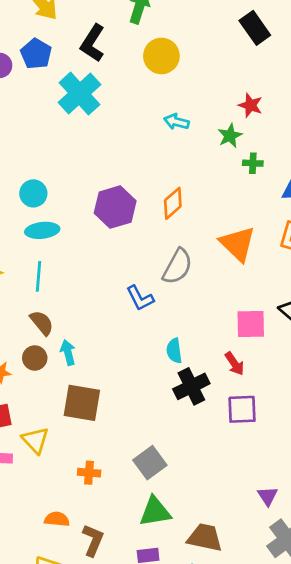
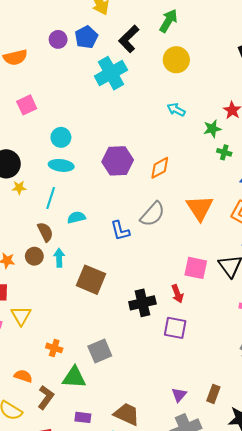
cyan semicircle: (174, 351) -> (76, 217), moved, turned 72
brown square: (82, 403) -> (91, 280), moved
green triangle: (155, 512) -> (74, 377), moved

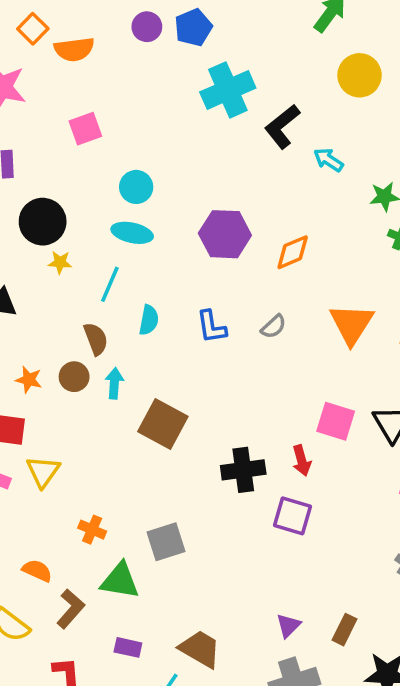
black L-shape: (129, 39) -> (282, 126), moved
yellow circle: (176, 60) -> (360, 75), moved
gray semicircle: (153, 214) -> (274, 327), size x0.6
cyan semicircle: (76, 217) -> (149, 320), turned 108
blue L-shape: (120, 231) -> (211, 327), moved

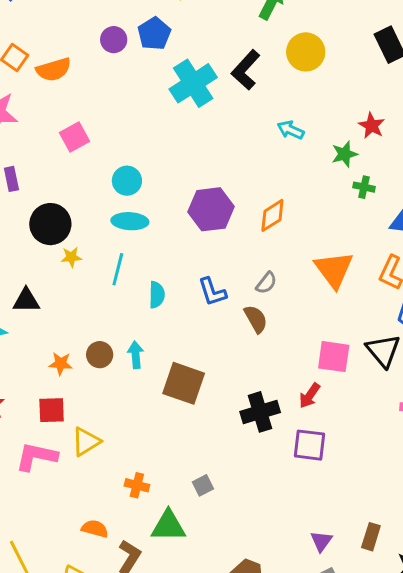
black L-shape: (282, 126) -> (246, 70), moved
brown semicircle: (96, 339) -> (256, 319), moved
red arrow: (302, 460) -> (310, 396), turned 60
yellow triangle: (43, 472) -> (86, 442), turned 32
gray square: (166, 542) -> (203, 485), size x0.6

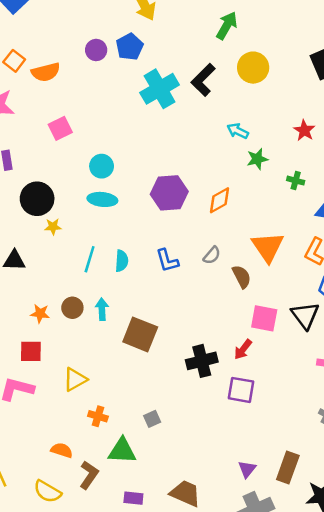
green star: (345, 154) -> (257, 159), moved
cyan line: (118, 269) -> (90, 259), moved
brown semicircle: (256, 319) -> (242, 277), moved
yellow triangle: (86, 442) -> (75, 379), moved
brown rectangle: (371, 537) -> (288, 467), size x1.4

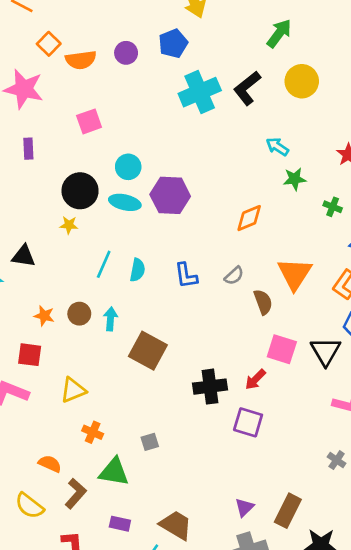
purple circle: (96, 50) -> (126, 53), moved
purple hexagon: (169, 193) -> (170, 195), moved
black circle: (37, 199) -> (80, 191), moved

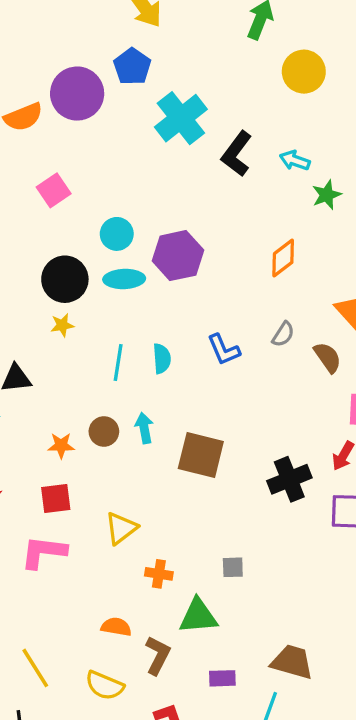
purple circle: (126, 53) -> (77, 94), size x1.8
black L-shape: (247, 88) -> (237, 154), moved
gray square: (150, 442) -> (233, 567), turned 30

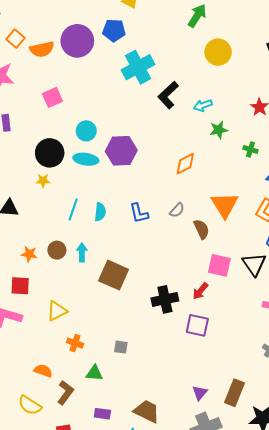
blue pentagon: (132, 67) -> (114, 30), turned 30
cyan arrow: (295, 160) -> (203, 105), turned -48
green triangle: (198, 616) -> (94, 373), size x0.7

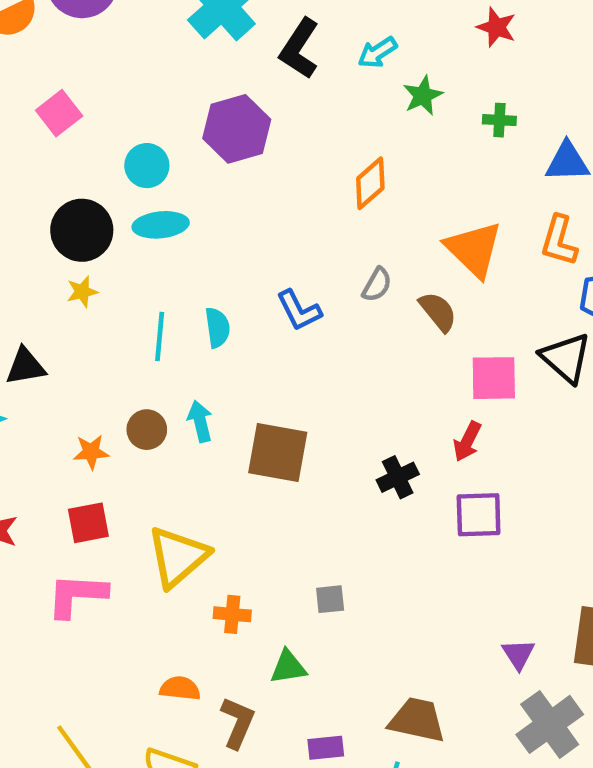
purple hexagon: (121, 151) -> (237, 129), moved
black cross: (165, 299) -> (398, 477), size x0.7
yellow triangle: (57, 311) -> (178, 557), size x1.4

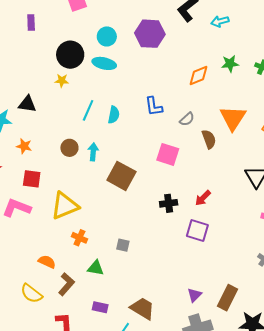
green star: (423, 96) -> (230, 64), moved
blue L-shape: (299, 310) -> (154, 106), moved
pink square: (494, 378) -> (168, 154), moved
orange star: (91, 452) -> (24, 146), moved

